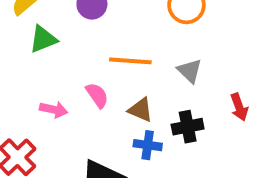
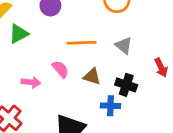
black cross: (188, 127) -> (126, 85), turned 35
blue cross: (148, 145) -> (110, 106), moved

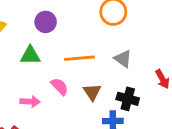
green triangle: (19, 34) -> (30, 55), moved, turned 30
brown triangle: (92, 76) -> (92, 92), turned 42

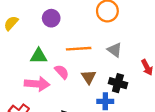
green triangle: (30, 55) -> (39, 56), moved
pink arrow: (30, 102) -> (37, 84), size x1.5

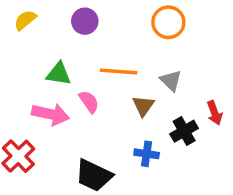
brown triangle: (89, 77) -> (143, 106), moved
black cross: (118, 83) -> (184, 131), moved, turned 36

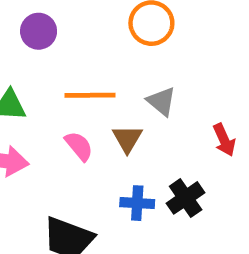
pink semicircle: (89, 102) -> (79, 146), moved
black cross: (184, 131) -> (186, 198), moved

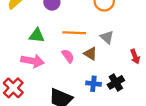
brown triangle: (127, 139) -> (90, 54), turned -32

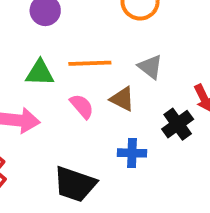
green triangle: (37, 36) -> (40, 73), moved
black cross: (116, 82) -> (178, 124), moved

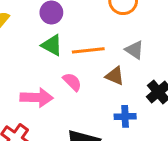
green triangle: (40, 73) -> (52, 45), moved, turned 30
pink semicircle: (82, 106) -> (72, 82), moved

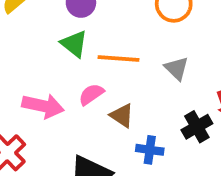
brown triangle: (115, 76) -> (122, 116), moved
pink semicircle: (72, 82) -> (91, 94), turned -90

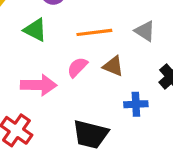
green triangle: (74, 44) -> (35, 30), moved
brown triangle: (122, 116) -> (113, 66), moved

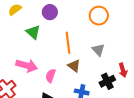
orange line: (94, 32) -> (68, 43), turned 75
pink semicircle: (77, 67) -> (51, 76), moved, turned -40

